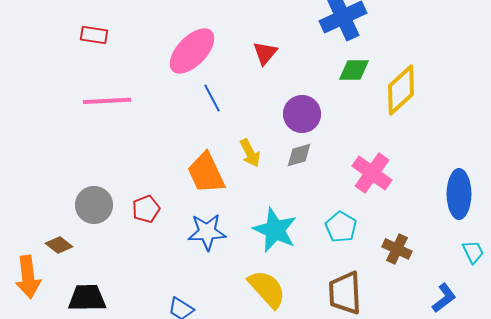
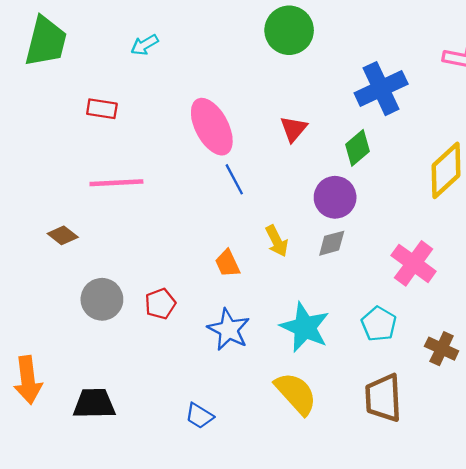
pink ellipse: (192, 51) -> (212, 127), turned -72
green diamond: (354, 70) -> (357, 148), moved, turned -40
orange trapezoid: (206, 173) -> (227, 263), size x0.6
blue star: (207, 232) -> (229, 330), turned 30
brown diamond: (59, 245) -> (63, 235), moved

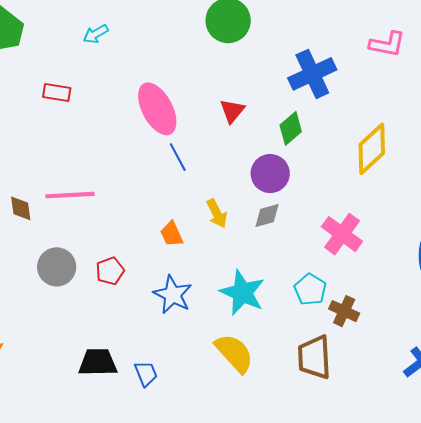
pink line: (116, 183) -> (70, 195), moved
brown diamond: (63, 235) -> (21, 208), turned 44
brown cross: (442, 349) -> (344, 311), moved
black trapezoid: (94, 404) -> (98, 362), moved
blue trapezoid: (199, 416) -> (146, 374), turned -144

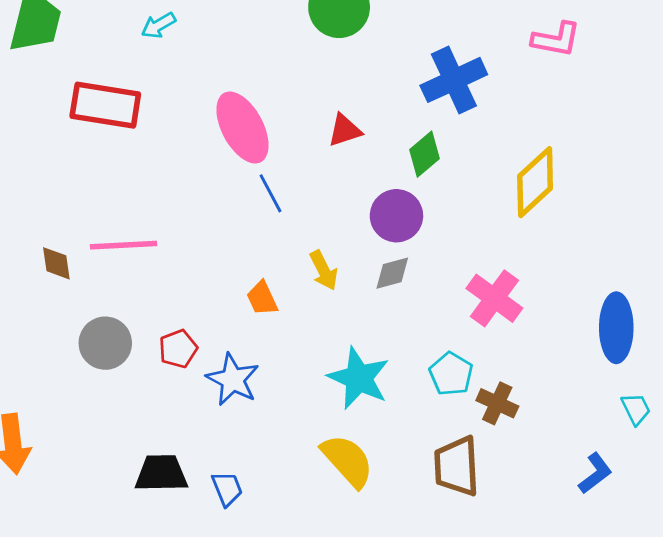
red rectangle: (57, 92) -> (105, 105), size x1.8
red triangle: (232, 111) -> (345, 130), turned 32
blue star: (173, 295) -> (233, 380), moved

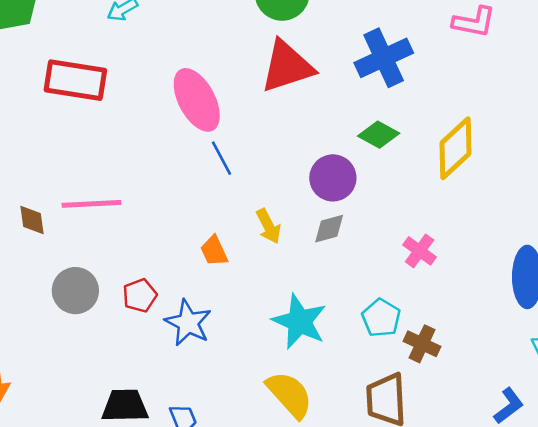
red triangle: (345, 130) -> (287, 66), moved, size x1.8
green diamond: (424, 154) -> (379, 135), moved, turned 69
pink cross: (494, 298) -> (420, 251), size x0.7

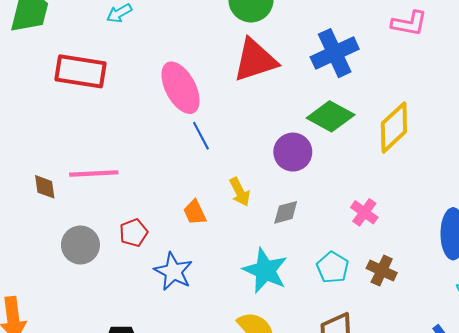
green diamond: (379, 135) -> (331, 116), size x1.4
gray diamond: (329, 229) -> (286, 212), moved
red pentagon: (140, 296) -> (134, 233), moved
brown cross: (422, 344) -> (382, 271), moved

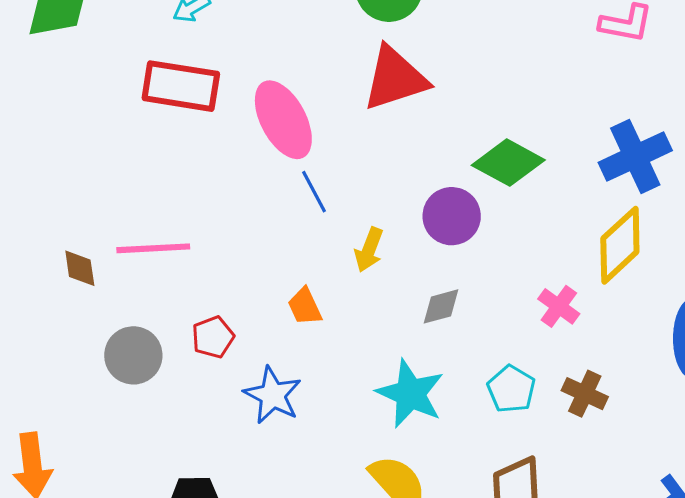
blue cross: (335, 53) -> (635, 156), moved
red rectangle: (80, 71) -> (181, 86), moved
yellow diamond: (394, 128) -> (620, 245), moved
yellow arrow: (240, 192) -> (369, 250), moved, turned 48

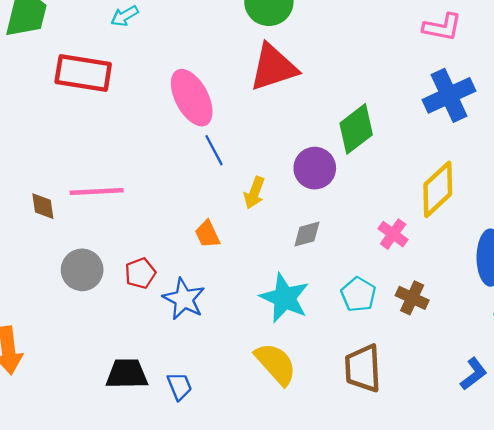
red rectangle: (181, 86) -> (83, 73), moved
blue cross: (635, 156) -> (449, 95), moved
green diamond: (508, 163) -> (356, 129), turned -66
red pentagon: (213, 337) -> (140, 273), moved

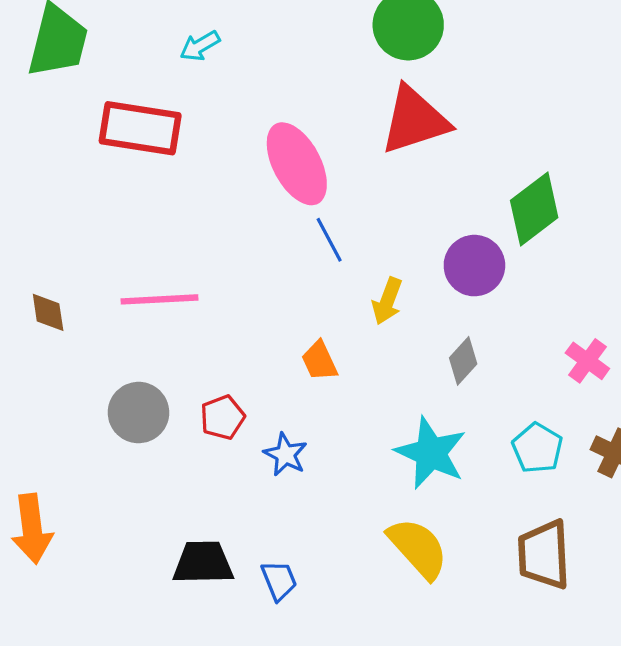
brown diamond: (43, 206) -> (48, 312), moved
gray diamond: (307, 234) -> (463, 361), turned -32
blue star: (184, 299) -> (285, 455), size x0.7

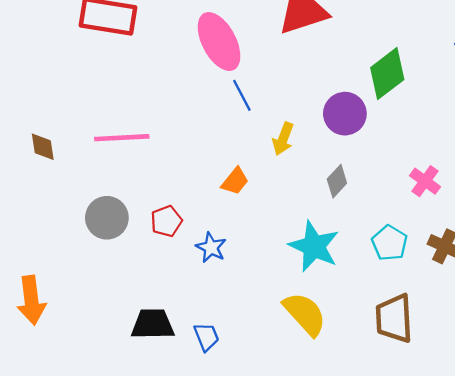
orange trapezoid: (319, 361) -> (235, 181), turned -116

